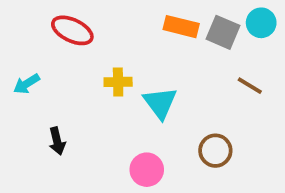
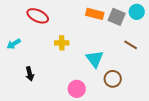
cyan triangle: (160, 103) -> (95, 59), moved

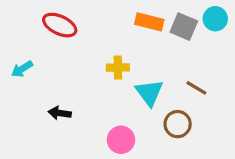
yellow cross: (62, 43) -> (118, 67), moved
brown line: (131, 45) -> (196, 88), moved
black arrow: (30, 74) -> (60, 113), moved, turned 112

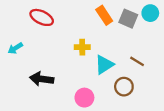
orange rectangle: (149, 22) -> (104, 15), turned 42
cyan triangle: (149, 93) -> (104, 65), turned 35
black arrow: (60, 113) -> (42, 79), size x1.5

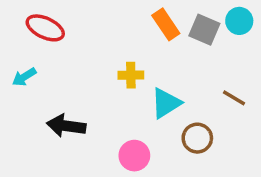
red ellipse: (42, 17) -> (45, 28), moved
brown line: (137, 61) -> (234, 98), moved

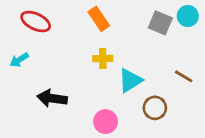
orange rectangle: (166, 24) -> (99, 19), moved

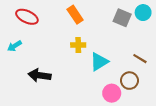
brown circle: (155, 108) -> (129, 81), moved
pink circle: (106, 122) -> (112, 93), moved

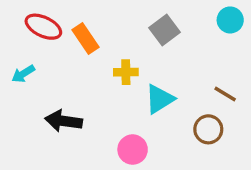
orange rectangle: (75, 15) -> (85, 38), moved
gray square: (122, 18) -> (165, 30), moved, turned 30
pink circle: (112, 93) -> (133, 150), moved

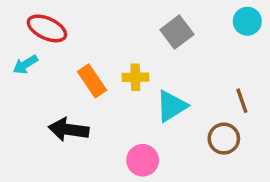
orange rectangle: (85, 38) -> (92, 81), moved
cyan arrow: (23, 74) -> (25, 65), moved
brown line: (225, 94) -> (242, 101), turned 40

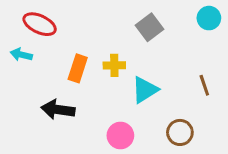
cyan arrow: (25, 65) -> (21, 55), turned 45
orange rectangle: (92, 81) -> (78, 68), turned 52
brown circle: (224, 139) -> (180, 132), moved

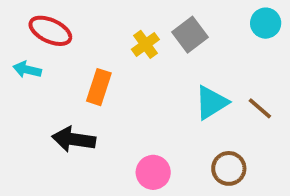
yellow cross: (114, 65) -> (145, 44), moved, turned -35
brown line: (204, 85) -> (260, 108), turned -30
cyan triangle: (145, 90) -> (211, 103), moved

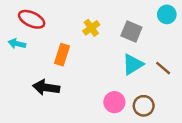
gray square: (190, 35) -> (131, 31), moved, turned -30
pink circle: (153, 172) -> (114, 102), moved

